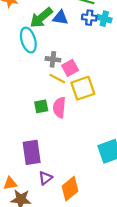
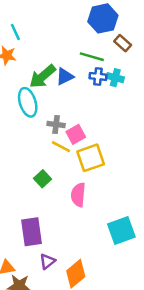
blue triangle: (60, 18) -> (65, 76), turned -35
green square: (41, 106) -> (42, 179), turned -32
pink semicircle: (59, 107) -> (78, 195), moved

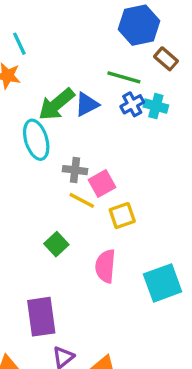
blue cross: (98, 76) -> (132, 104), turned -35
yellow square: (91, 158) -> (122, 216), size x0.7
cyan square: (121, 231) -> (163, 283), moved

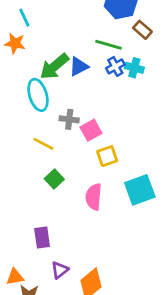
yellow line: (82, 200) -> (43, 144), moved
cyan square: (163, 283) -> (140, 190), moved
purple rectangle: (41, 317) -> (42, 237), size x0.7

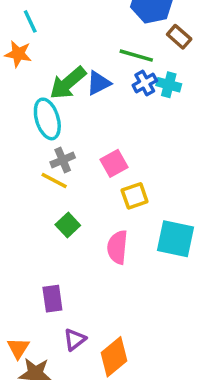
gray cross: (69, 119) -> (63, 160), moved, turned -30
cyan square: (140, 190) -> (176, 239), turned 32
orange triangle: (15, 277) -> (18, 348), turned -48

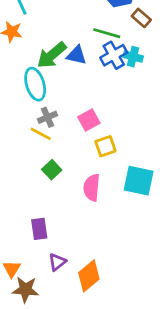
blue triangle: (99, 83) -> (76, 55), turned 40
blue cross: (145, 83) -> (114, 55), size x1.4

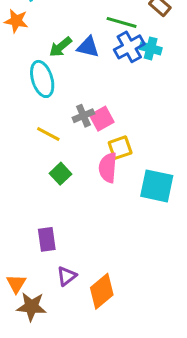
green arrow: (52, 55) -> (60, 47), size x0.7
gray cross: (48, 117) -> (83, 116), moved
pink semicircle: (92, 188) -> (108, 168), moved

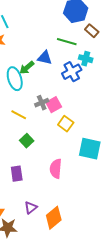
green arrow: (60, 47) -> (27, 68), moved
blue cross: (129, 47) -> (72, 72), moved
yellow square: (120, 148) -> (66, 124), turned -35
pink semicircle: (108, 168) -> (56, 169), moved
purple rectangle: (47, 239) -> (17, 174), moved

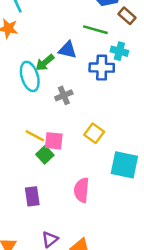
blue cross: (72, 72) -> (102, 68), turned 30
gray cross: (42, 103) -> (64, 95), moved
pink square: (54, 105) -> (54, 141), moved, turned 35
yellow line: (19, 115) -> (35, 136), moved

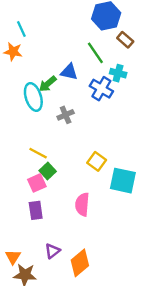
green line: (95, 30) -> (95, 53), turned 40
blue cross: (102, 68) -> (101, 89), turned 30
yellow square: (94, 133) -> (97, 161), moved
pink square: (54, 141) -> (37, 183), moved, turned -30

